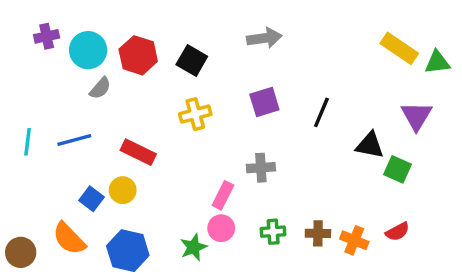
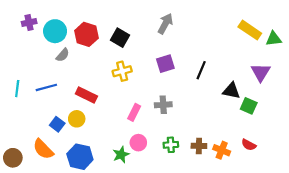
gray arrow: (264, 38) -> (165, 24), turned -54
pink rectangle: (223, 195) -> (134, 112), moved
red semicircle: (397, 232) -> (249, 145), turned 56

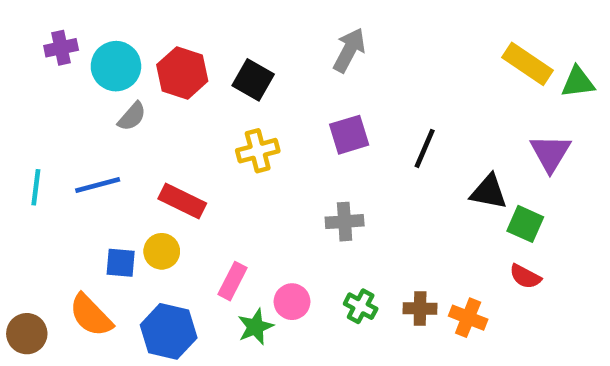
pink rectangle: (134, 112) -> (233, 281), moved
blue square: (57, 124) -> (121, 263), turned -32
green cross: (171, 145) -> (361, 306), turned 32
red semicircle: (249, 145) -> (525, 276), moved

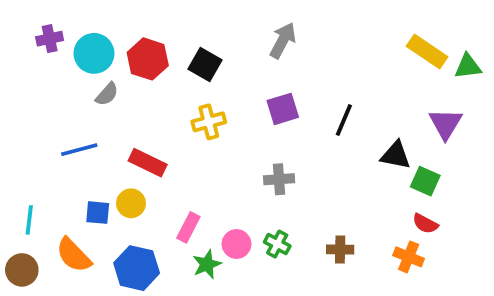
cyan line: (36, 187) -> (29, 220), moved
green cross: (361, 306) -> (277, 244), moved
orange cross: (468, 318) -> (409, 257), moved

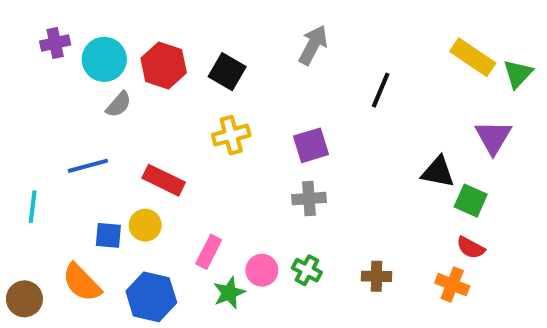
green triangle: (468, 66) -> (518, 74), turned -40
purple square: (283, 109) -> (311, 145), moved
black line: (344, 120) -> (381, 90), moved
cyan line: (29, 220) -> (33, 207), moved

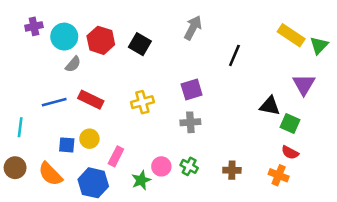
yellow cross: (231, 135) -> (142, 102), moved
red rectangle: (164, 180) -> (91, 100), moved
pink rectangle: (209, 252) -> (116, 156), moved
brown circle: (24, 299) -> (15, 168), moved

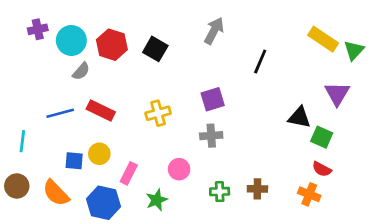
pink circle: (161, 166) -> (179, 169), moved
green cross: (189, 166) -> (220, 192), moved, turned -30

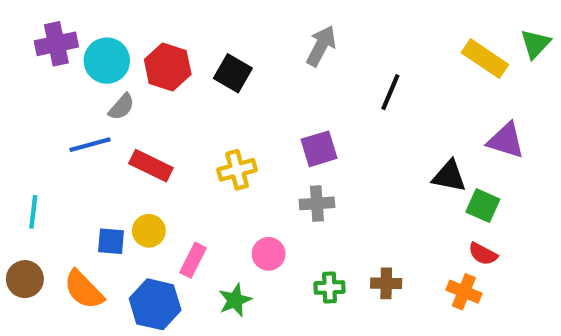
purple cross: (38, 29) -> (56, 44), size x1.4
green triangle: (354, 50) -> (535, 44), moved
purple triangle: (337, 94) -> (506, 140), turned -44
blue line: (60, 113) -> (90, 145), moved

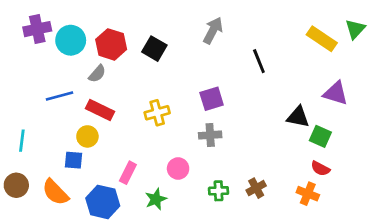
black line: (390, 92) -> (259, 61), turned -45
gray semicircle: (122, 107) -> (97, 74), moved
yellow circle: (149, 231) -> (87, 136), moved
brown cross: (386, 283) -> (256, 188), turned -30

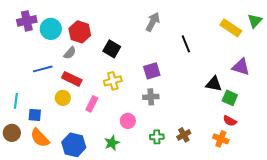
black square: (154, 49) -> (112, 49), moved
blue square: (73, 160) -> (35, 115), moved
pink rectangle: (128, 173) -> (92, 104), moved

